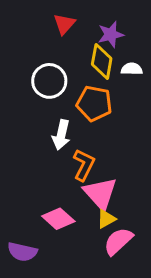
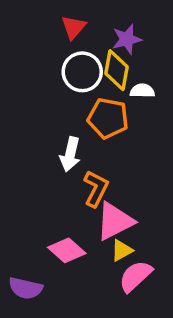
white semicircle: (132, 69) -> (142, 91), moved
white circle: (49, 81) -> (82, 72), moved
pink triangle: (100, 193) -> (115, 221), turned 45

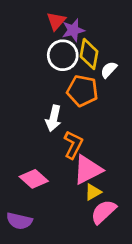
purple star: (127, 39) -> (73, 30), moved
white semicircle: (142, 91) -> (109, 70), turned -48
pink diamond: (67, 250) -> (34, 179), moved

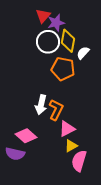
white arrow: (54, 118) -> (41, 105), moved
pink triangle: (88, 170) -> (67, 129), size x0.7
pink semicircle: (103, 212) -> (79, 161), turned -30
purple semicircle: (19, 221) -> (15, 154), moved

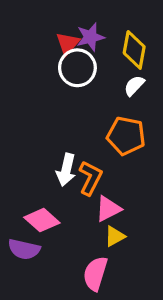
red triangle: (43, 16) -> (68, 43), moved
yellow diamond: (68, 41) -> (134, 50), moved
orange pentagon: (63, 69) -> (126, 136), moved
pink semicircle: (79, 161) -> (95, 274), moved

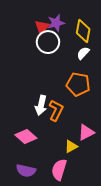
pink triangle: (108, 209) -> (86, 132), moved
purple semicircle: (24, 249) -> (26, 171), moved

